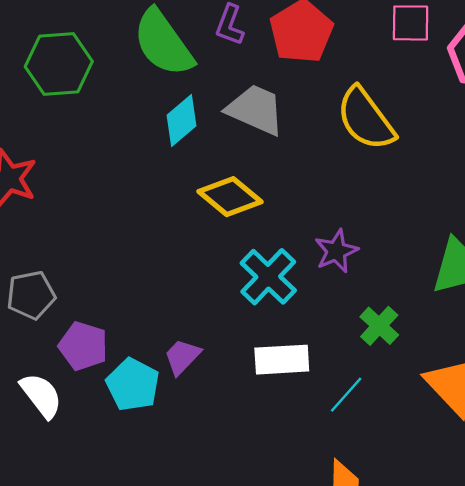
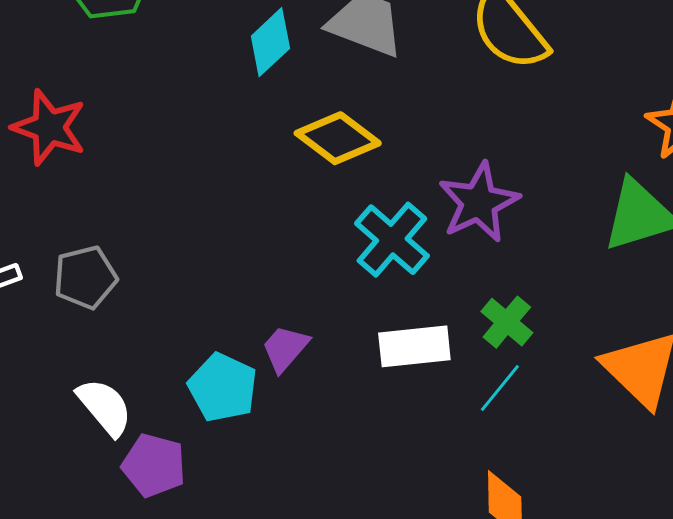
purple star: (336, 251) -> (479, 202), size x1.4
green cross: (379, 326) -> (507, 322), moved
purple pentagon: (83, 346) -> (154, 465), moved

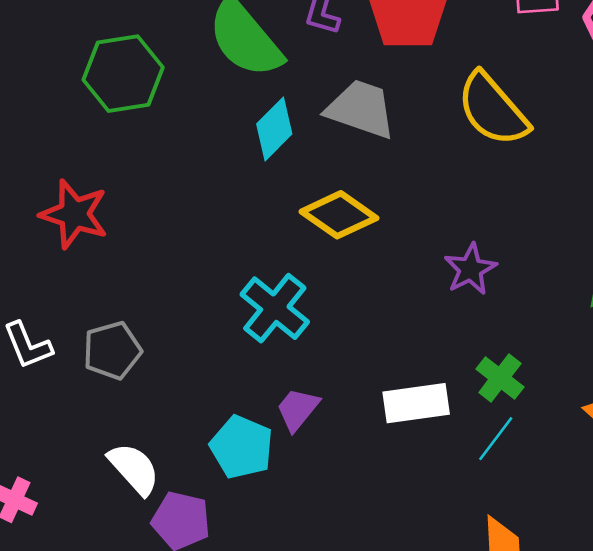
purple star: (479, 202) -> (470, 269), size x0.7
cyan cross: (392, 240) -> (275, 308), moved

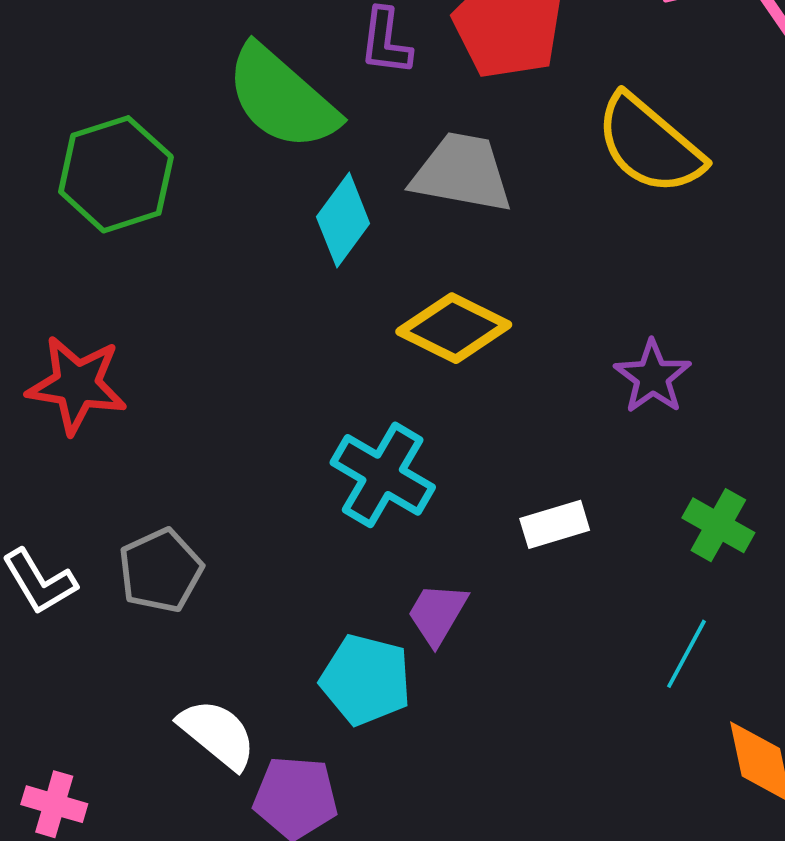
white rectangle: (416, 403) -> (555, 524), moved, size x0.7
cyan line: (496, 439) -> (686, 654), moved

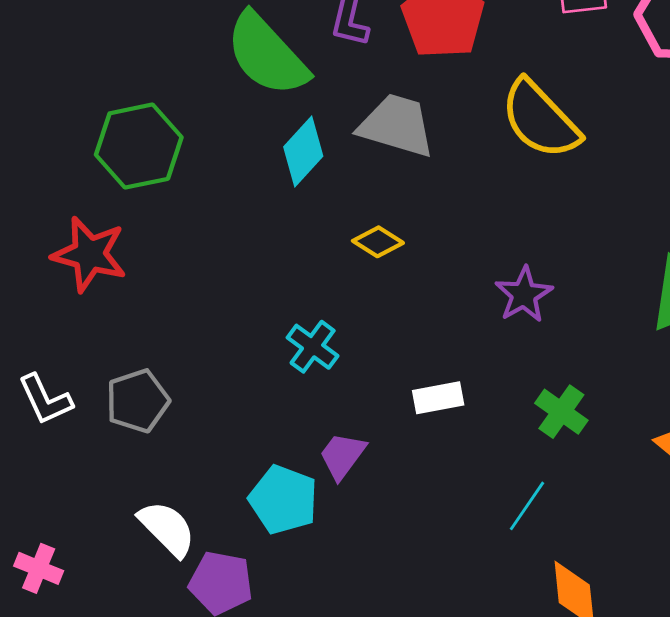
green hexagon: (116, 174) -> (139, 146), moved
yellow diamond: (454, 328) -> (378, 242), size x0.6
cyan cross: (383, 475) -> (313, 347), size x0.7

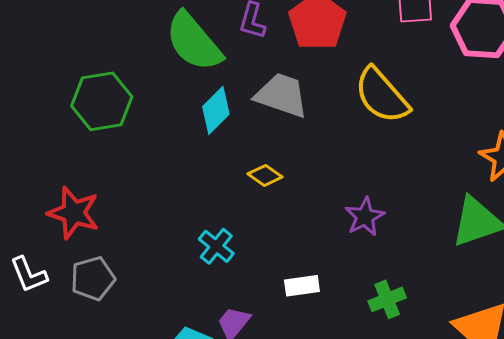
red star: (89, 254) -> (74, 213), moved
green cross: (561, 412) -> (387, 299), turned 30

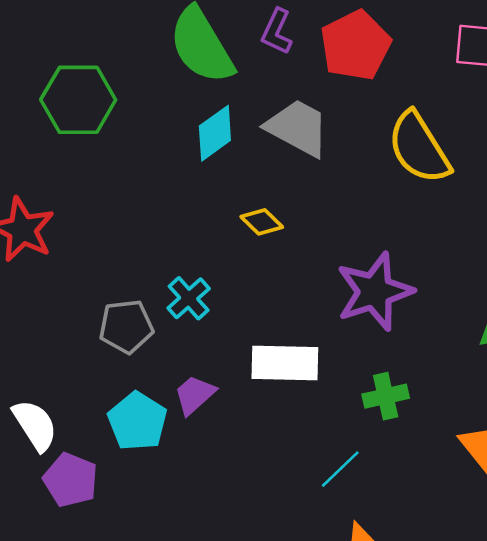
purple star: (365, 217) -> (375, 292), size x1.6
gray pentagon: (93, 278) -> (126, 327), moved
white rectangle: (302, 286) -> (285, 363), size x1.6

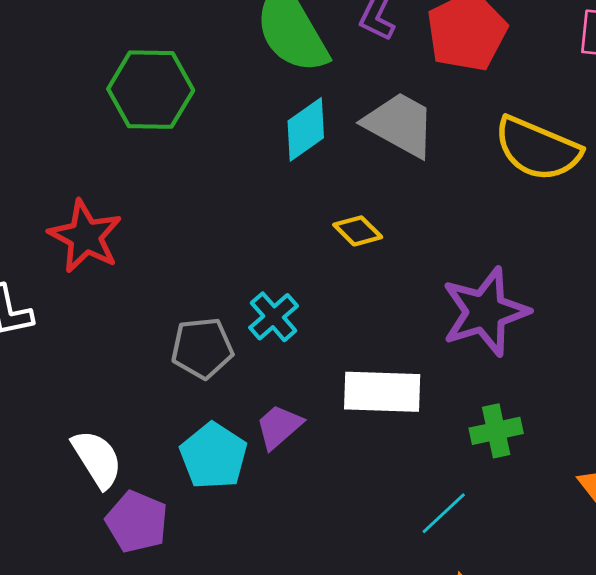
yellow semicircle: (419, 148) -> (538, 149), turned -36

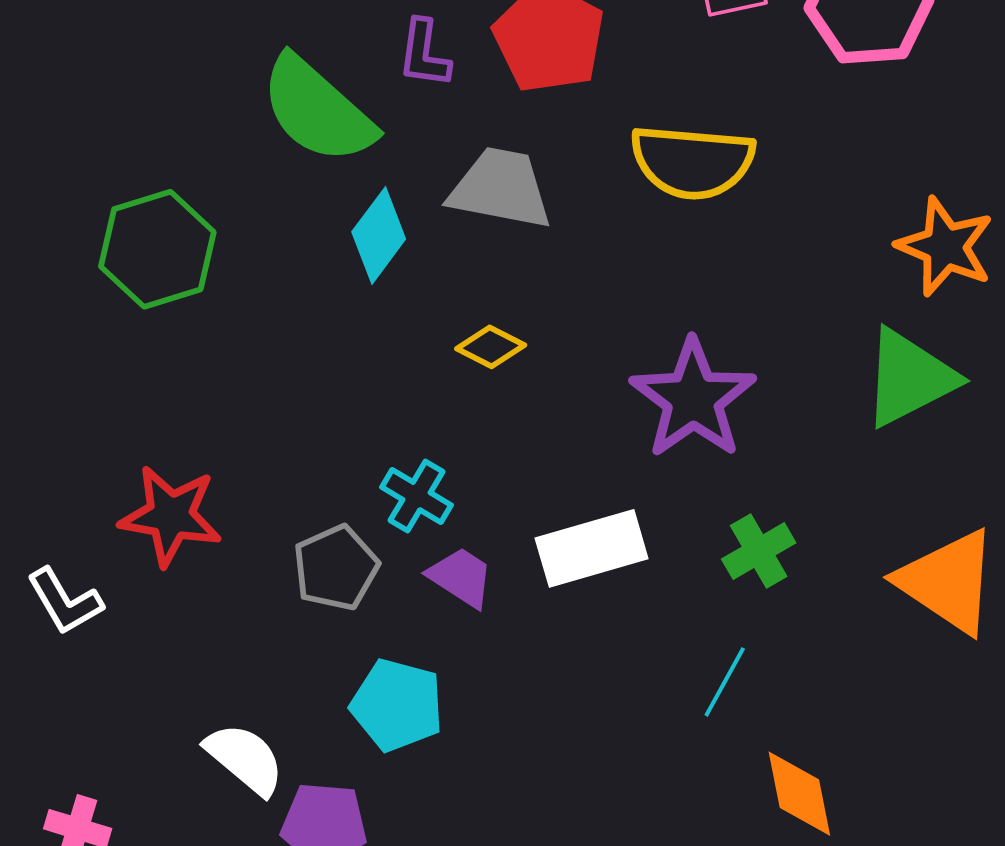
red star: (85, 236) -> (171, 516), moved
purple trapezoid: (279, 427) -> (461, 577), moved, turned 92

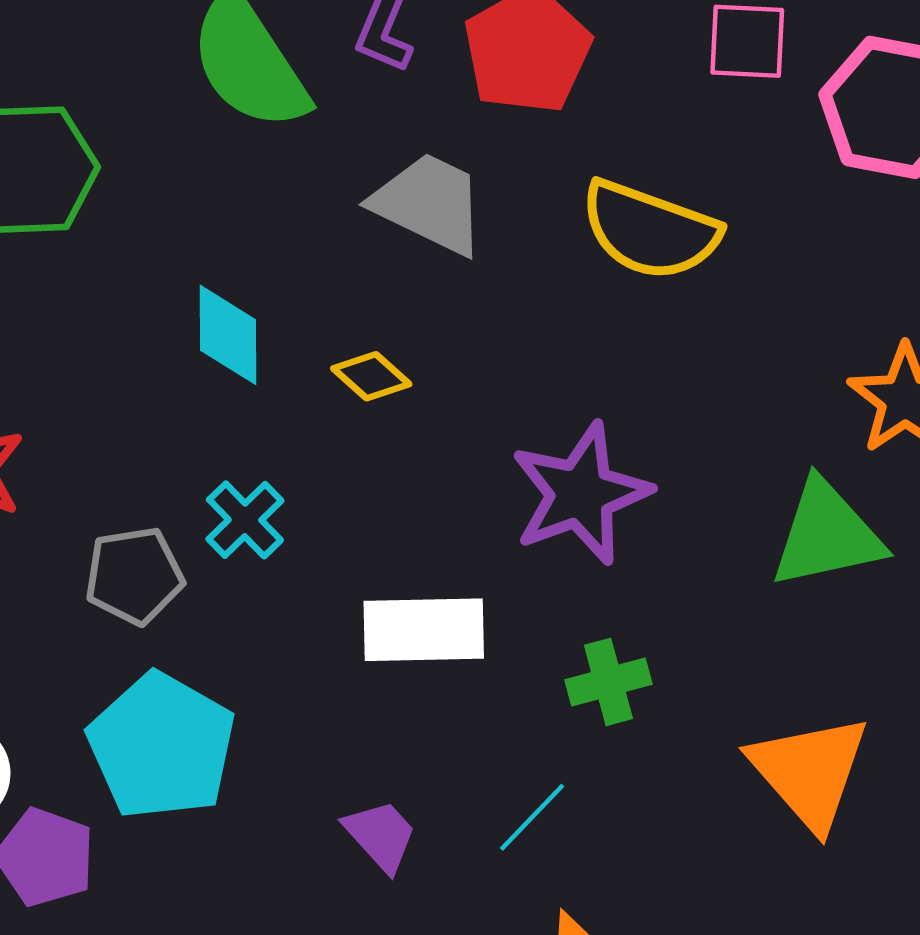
cyan diamond: (379, 235) -> (228, 335), moved, turned -52
purple trapezoid: (461, 577) -> (381, 835), moved
cyan pentagon: (397, 705) -> (162, 746), size x1.4

